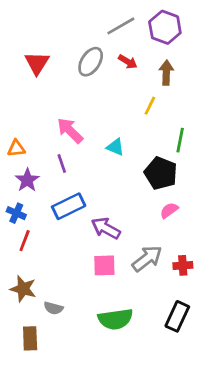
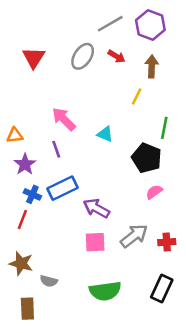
blue cross: (16, 213) -> (32, 194), moved

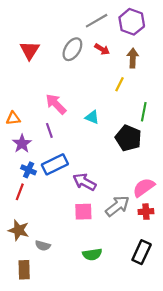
pink semicircle: (154, 192) -> (144, 187), moved, size x1.5
green semicircle: (105, 291) -> (92, 254), size x0.7

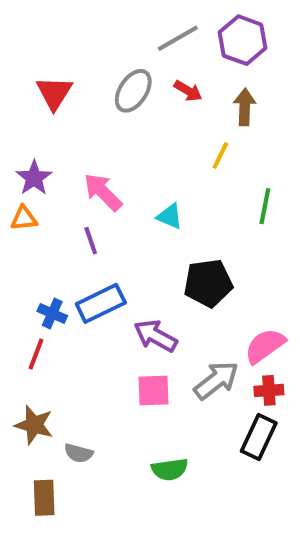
black pentagon: (128, 138) -> (208, 283), moved, turned -30
purple star: (22, 144) -> (34, 178), moved
black rectangle: (142, 252) -> (259, 437), moved

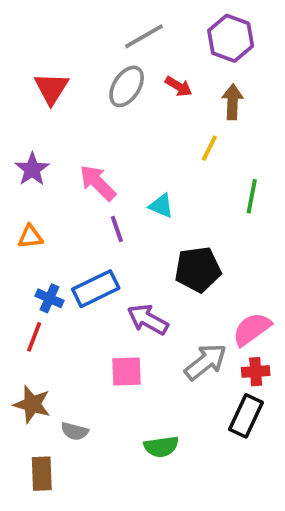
gray line: (178, 38) -> (144, 36), moved
orange triangle: (24, 218) -> (30, 237), moved
purple line: (91, 241) -> (117, 229), moved
pink square: (153, 390) -> (127, 372), moved

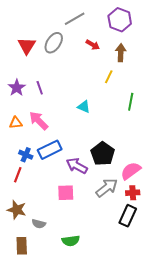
gray ellipse: (127, 86) -> (54, 43), moved
pink arrow: (98, 183) -> (39, 121), moved
purple line: (117, 229) -> (40, 88), moved
black pentagon: (198, 269) -> (103, 154), moved, turned -30
green semicircle: (161, 447) -> (71, 241), moved

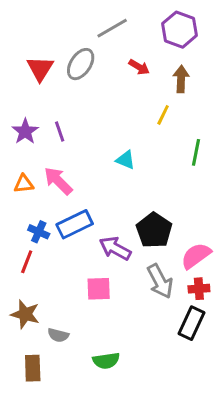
gray arrow: (107, 188) -> (160, 281), turned 100

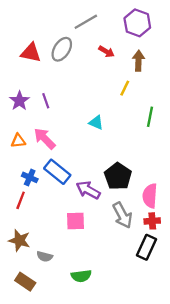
red triangle: (40, 69) -> (31, 53), turned -50
blue rectangle: (75, 224) -> (57, 172), turned 65
pink semicircle: (196, 256) -> (150, 196), turned -50
brown rectangle: (33, 368) -> (25, 282), turned -54

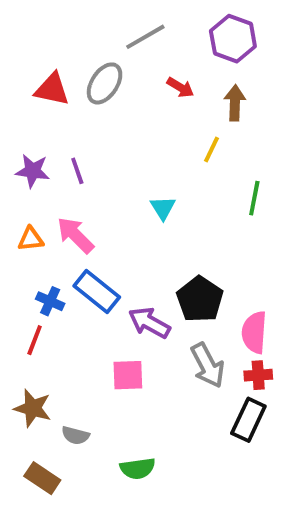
purple star: (19, 101) -> (33, 171), turned -30
cyan triangle: (96, 122) -> (163, 208), turned 35

